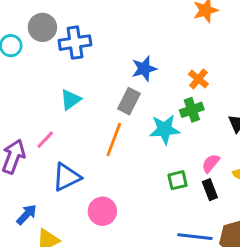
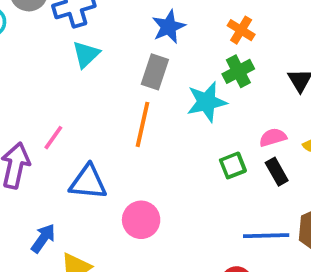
cyan triangle: (70, 100) -> (86, 54), moved
pink semicircle: (211, 163) -> (273, 137), turned 42
blue triangle: (67, 177) -> (88, 182), turned 40

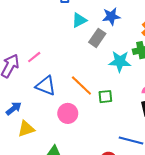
cyan triangle: (86, 54) -> (79, 20), moved
orange line: (142, 124) -> (81, 86), moved, turned -75
green square: (233, 165) -> (105, 97), moved

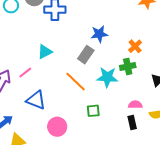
cyan triangle: (79, 20) -> (45, 52), moved
orange line: (81, 86) -> (76, 82), moved

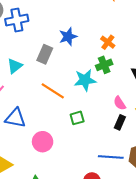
gray rectangle: (86, 55) -> (45, 54), moved
pink semicircle: (135, 105) -> (120, 103), turned -112
black rectangle: (132, 122) -> (120, 122), turned 48

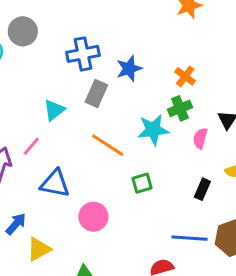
blue cross: (17, 20) -> (83, 54), moved
pink semicircle: (120, 103) -> (200, 138), moved, turned 48

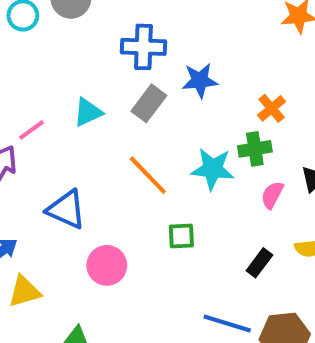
pink line: (31, 146) -> (32, 130), moved

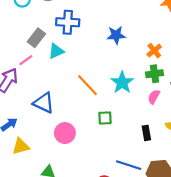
blue cross: (143, 47) -> (68, 22), moved
gray rectangle: (149, 103) -> (36, 38), moved
green cross: (255, 149) -> (155, 74), moved
cyan star: (213, 169) -> (122, 82), turned 30
black rectangle: (259, 263) -> (146, 133), turned -48

